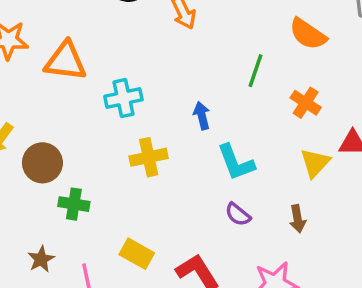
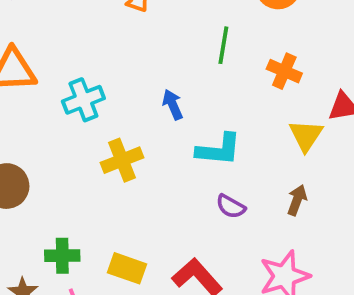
cyan L-shape: (236, 162) -> (219, 150), turned -54
green cross: (74, 204) -> (62, 256), moved
brown arrow: (298, 219) -> (297, 200), turned -140

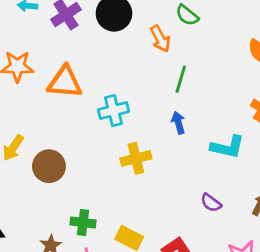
green line: (223, 45) -> (181, 79), moved
cyan L-shape: (219, 150) -> (228, 147), moved

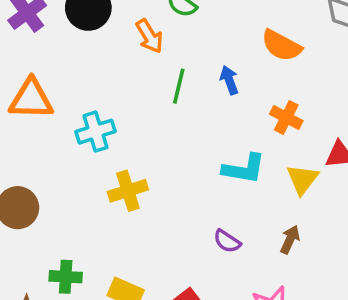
blue arrow: (178, 123) -> (229, 80), moved

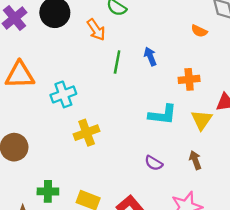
orange semicircle: (281, 46) -> (199, 31), moved, size x0.6
orange cross: (286, 117) -> (189, 79), turned -30
brown arrow: (290, 239) -> (195, 160), turned -42

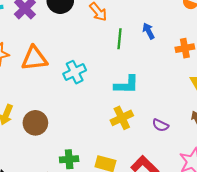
cyan L-shape: (163, 115) -> (126, 85), moved
yellow cross: (87, 133) -> (122, 118), moved

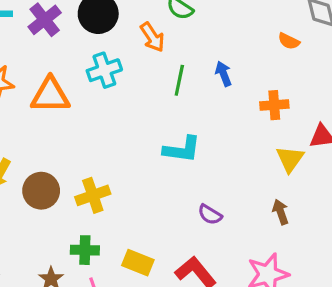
cyan cross: (75, 72) -> (104, 70), moved
yellow cross: (122, 118) -> (93, 195), moved
purple semicircle: (160, 125) -> (210, 215), moved

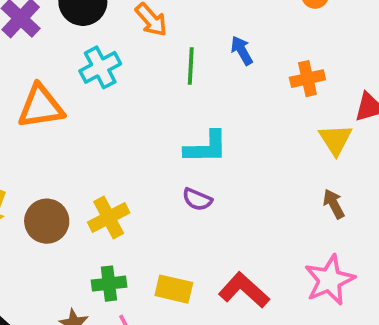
purple semicircle: (210, 215) -> (197, 199), moved

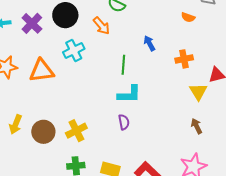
green line: (191, 66) -> (123, 65), moved
purple semicircle: (197, 199) -> (124, 122), turned -126

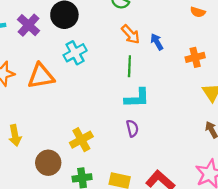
orange arrow: (101, 26) -> (131, 34), moved
yellow arrow: (16, 124) -> (15, 135), turned -30
brown circle: (43, 132) -> (48, 163), moved

